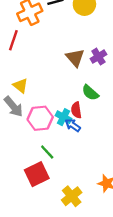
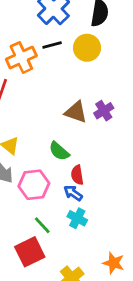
brown triangle: (75, 58) -> (76, 112), turned -30
green semicircle: (90, 93) -> (59, 151), moved
cyan cross: (63, 117) -> (77, 218), moved

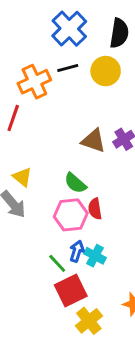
pink hexagon: (34, 185) -> (71, 215), moved
blue arrow: (73, 193) -> (77, 251), moved, turned 72
red square: (30, 252) -> (71, 291), moved

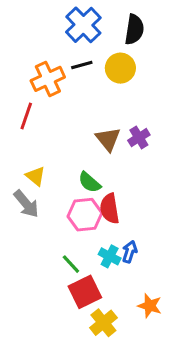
brown triangle: (93, 141) -> (108, 139), turned 32
red semicircle: (95, 209) -> (110, 209), size x1.4
blue arrow: (77, 251) -> (130, 252), moved

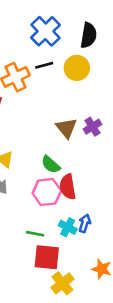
green line: (71, 264) -> (35, 234), turned -36
red square: (85, 292) -> (47, 257), turned 32

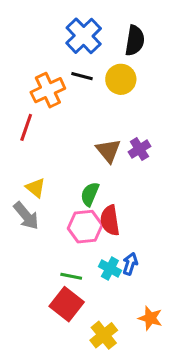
black line: (44, 65) -> (82, 76), turned 30
green semicircle: (51, 165) -> (90, 194), turned 72
red square: (47, 257) -> (67, 304), moved, turned 32

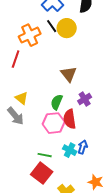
black line: (82, 76) -> (52, 26), turned 40
yellow circle: (121, 79) -> (67, 28), moved
purple cross: (139, 149) -> (85, 99), moved

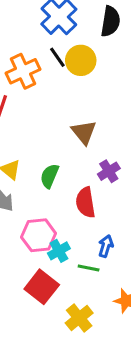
green semicircle: (57, 102) -> (50, 176), moved
pink hexagon: (54, 123) -> (39, 235), moved
cyan cross: (70, 150) -> (59, 251), moved, turned 32
green line: (45, 155) -> (89, 268), moved

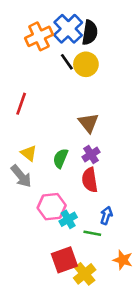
black semicircle: (110, 21) -> (90, 33), moved
orange cross: (23, 71) -> (39, 36), moved
purple cross: (109, 171) -> (91, 154), moved
red square: (42, 287) -> (64, 260), moved, turned 32

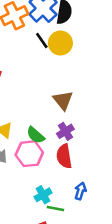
green semicircle: (61, 158) -> (36, 135), turned -72
pink hexagon: (52, 207) -> (29, 154), moved
green line: (92, 233) -> (55, 208), moved

